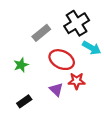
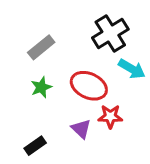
gray rectangle: (41, 33) -> (41, 47), moved
green star: (21, 65) -> (41, 87), moved

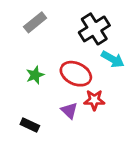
gray rectangle: (41, 47) -> (35, 22), moved
black rectangle: (35, 146) -> (30, 125), turned 60

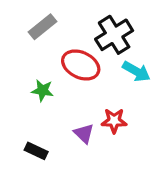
red ellipse: (76, 74) -> (81, 65), moved
green star: (35, 75) -> (43, 90), turned 30

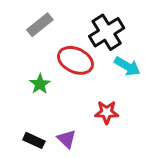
green star: (43, 90) -> (40, 84), turned 30
purple triangle: (84, 133) -> (67, 139), moved

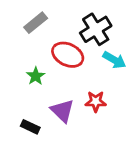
purple triangle: (67, 139) -> (62, 111), moved, size x1.4

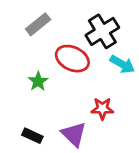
purple triangle: (62, 111) -> (74, 134), moved

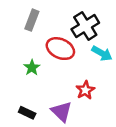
gray rectangle: (38, 24) -> (32, 20), turned -30
red star: (102, 109) -> (85, 90), turned -30

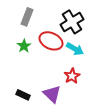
cyan arrow: (102, 53) -> (75, 49), moved
green star: (32, 68) -> (24, 46), moved

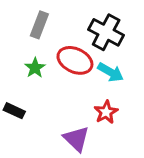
black cross: (72, 22) -> (106, 32), turned -30
black rectangle: (23, 95) -> (14, 111), moved

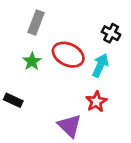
black cross: (106, 32) -> (111, 33), moved, size x0.6
cyan arrow: (110, 72) -> (100, 65), turned -95

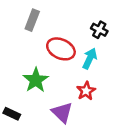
green star: (32, 61) -> (36, 80), moved, size x1.5
black rectangle: (13, 100) -> (12, 114), moved

